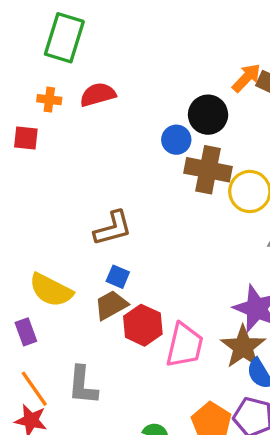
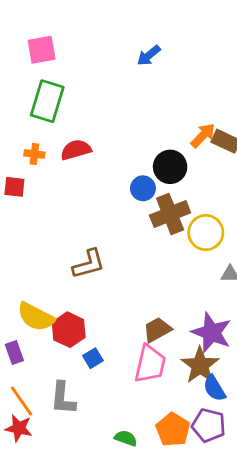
brown cross: (208, 170) -> (170, 214), turned -33
blue square: (118, 277) -> (93, 358), moved, turned 36
brown trapezoid: (111, 305) -> (157, 330), moved
red hexagon: (143, 325) -> (69, 330), moved

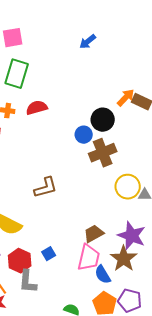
yellow circle: (206, 233) -> (128, 187), moved
red hexagon: (69, 330) -> (20, 261), moved
blue semicircle: (214, 388) -> (103, 275), moved

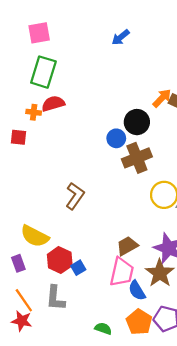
red semicircle: (37, 108) -> (53, 104), moved
brown L-shape: (46, 188) -> (75, 196), turned -40
red hexagon: (20, 261) -> (60, 260), moved

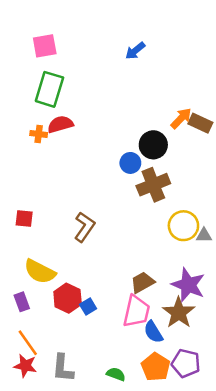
red square: (18, 137) -> (24, 218), moved
gray L-shape: (55, 298) -> (63, 368), moved

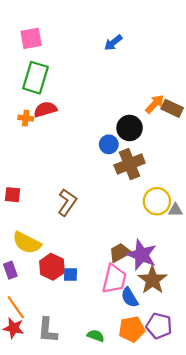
purple star: (188, 285) -> (142, 255), moved
blue square: (88, 307) -> (70, 274), turned 32
orange pentagon: (156, 367) -> (132, 329), turned 30

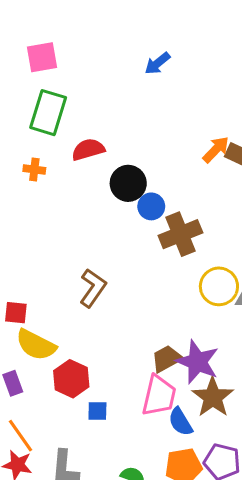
red semicircle: (45, 109) -> (88, 150), moved
black circle: (130, 128) -> (128, 183), moved
red square: (13, 195) -> (16, 313), moved
blue square: (70, 274) -> (97, 411), moved

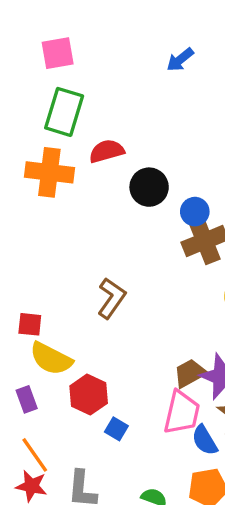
orange cross: (34, 169) -> (49, 172), size x2.0
blue circle: (151, 206) -> (195, 212), moved
blue square: (97, 411) -> (116, 429), turned 30

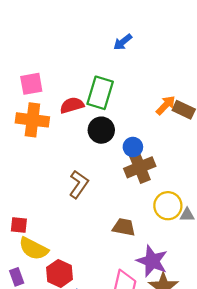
pink square: (58, 53) -> (31, 84), moved
green rectangle: (64, 112) -> (100, 93), moved
brown L-shape: (111, 298) -> (79, 184), moved
brown trapezoid: (190, 373) -> (124, 227), moved, turned 40

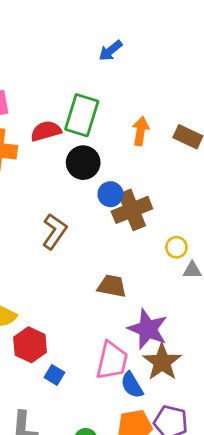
orange arrow: (166, 105) -> (141, 131), moved, turned -35
blue circle: (133, 147) -> (110, 194), moved
yellow circle: (168, 206) -> (176, 247), moved, size x0.6

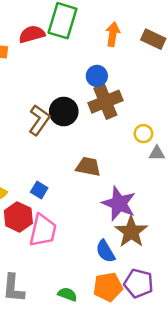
black circle: (83, 163) -> (64, 112), moved
blue circle: (110, 194) -> (97, 76), moved
pink trapezoid: (112, 361) -> (43, 230), moved
blue square: (54, 375) -> (39, 190), moved

